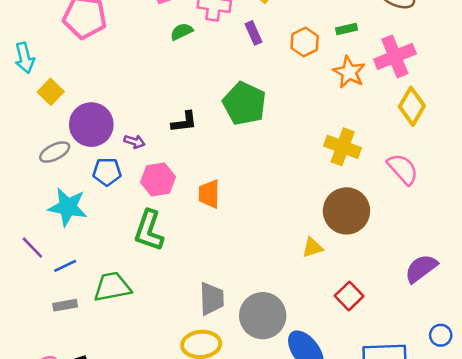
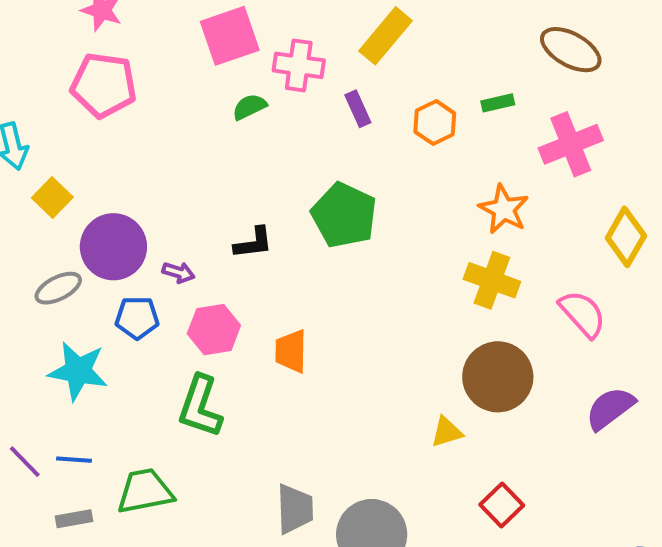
orange star: (349, 72) -> (504, 209), moved
yellow diamond: (412, 106) -> (626, 237), moved
purple line: (32, 248) -> (25, 462), moved
blue line: (65, 266) -> (74, 460), turned 30
purple semicircle: (421, 268) -> (610, 408), moved

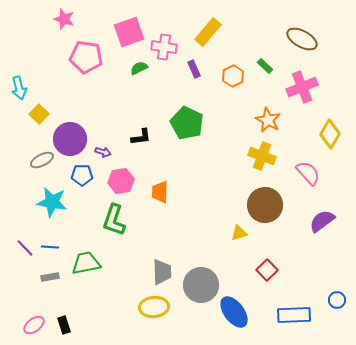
pink pentagon: (104, 85) -> (86, 57), moved
green rectangle: (498, 103) -> (265, 66), turned 56

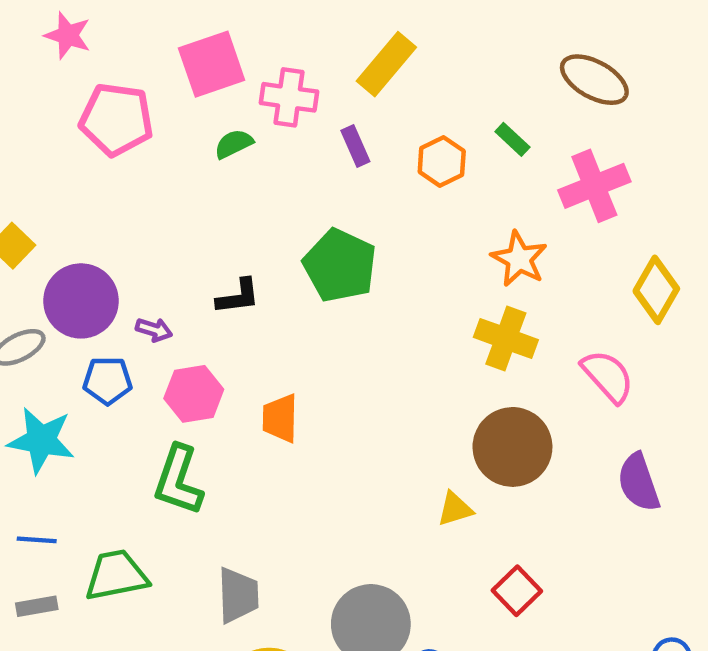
purple semicircle: (322, 221) -> (639, 482), turned -72
gray trapezoid: (162, 272) -> (238, 595), moved

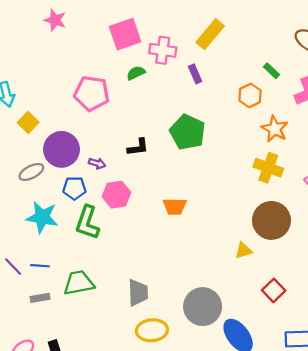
pink pentagon: (116, 119) -> (92, 93), moved
orange hexagon: (442, 162) -> (250, 96), moved
orange trapezoid: (280, 418) -> (175, 206), moved, turned -90
green L-shape: (178, 480) -> (87, 223), moved

